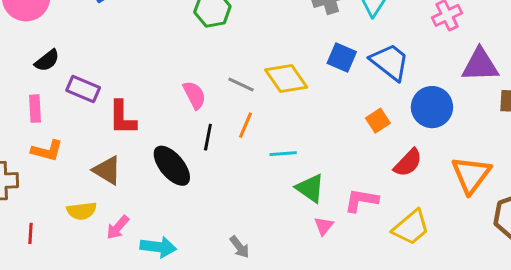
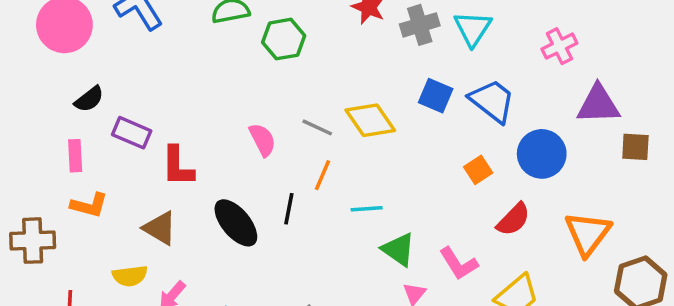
black line: (208, 137) -> (289, 209), moved
pink L-shape: (361, 200) -> (459, 264), turned -132

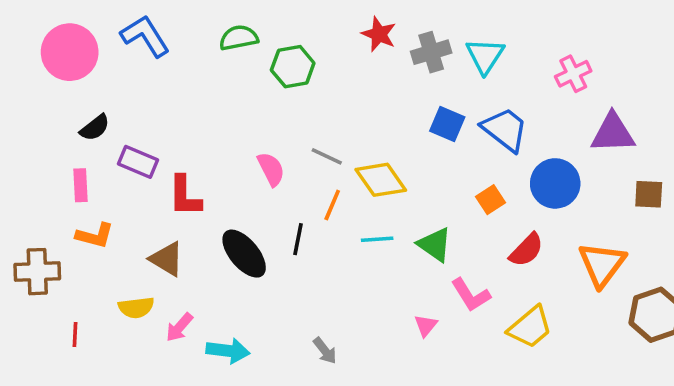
yellow diamond: (370, 120) -> (381, 180), moved
brown square: (635, 147) -> (649, 194), moved
green triangle: (399, 249) -> (435, 245), moved

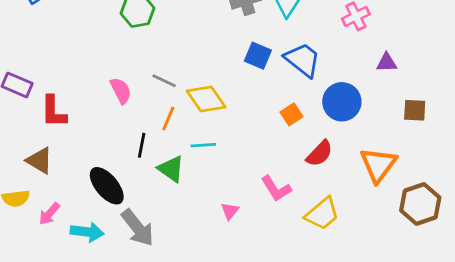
purple triangle: (613, 133) -> (387, 63), size x0.6
green triangle: (435, 245) -> (171, 169), moved
black ellipse: (244, 254) -> (107, 186), moved
pink triangle: (426, 325) -> (230, 211), moved
gray arrow: (325, 351) -> (138, 228), moved, size x1.8

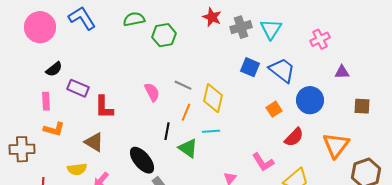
yellow diamond: (206, 99) -> (213, 98), turned 48

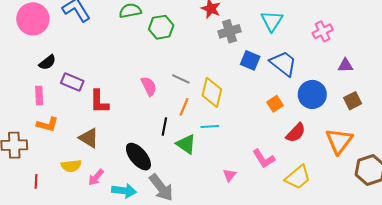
gray cross: (241, 27) -> (229, 31), moved
brown square: (362, 106) -> (353, 101), moved, turned -30

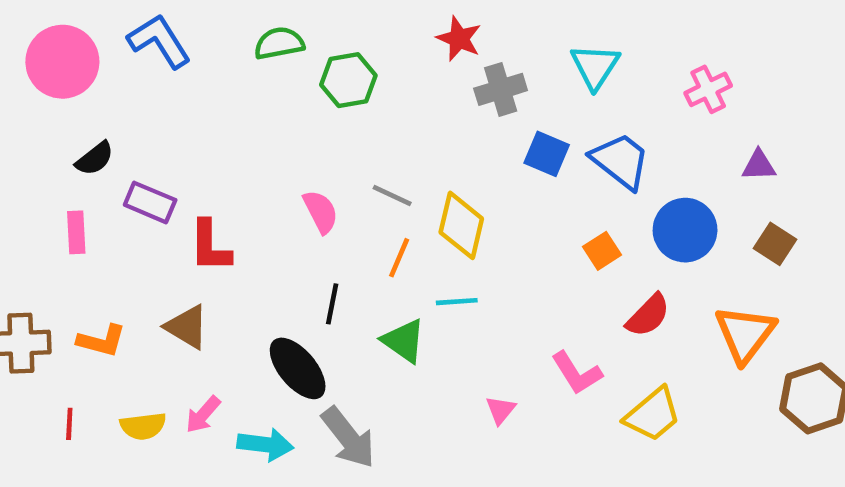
brown square: (353, 101) -> (775, 244), turned -30
orange L-shape: (47, 124) -> (102, 341), moved
black line: (164, 127) -> (332, 304), moved
yellow semicircle: (71, 166) -> (143, 426), moved

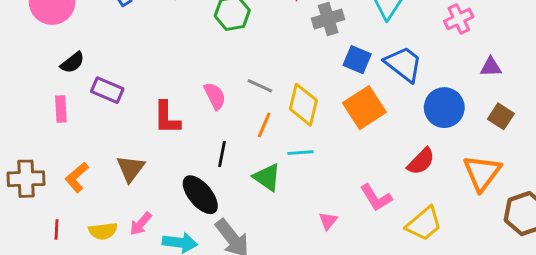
red L-shape: (210, 246) -> (167, 118), moved
orange square: (602, 251) -> (364, 108), moved, size x1.8
brown triangle: (187, 327) -> (131, 169), turned 36
orange L-shape: (102, 341) -> (77, 177), turned 124

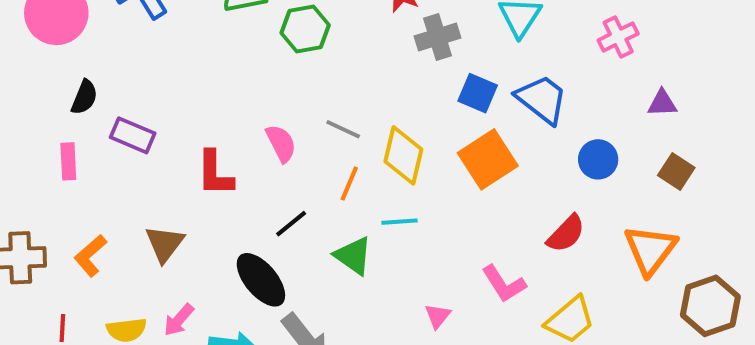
black semicircle: (72, 63) -> (84, 97), turned -30
blue circle: (444, 108) -> (598, 159), size x0.7
black line: (222, 154) -> (291, 224), turned 40

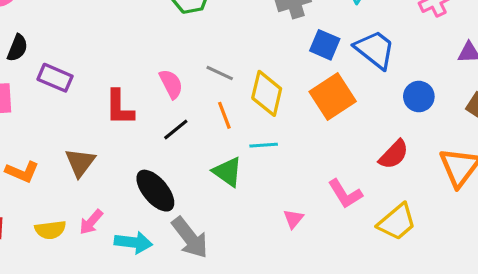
orange line: (349, 183) -> (224, 115), turned -44
black line: (291, 224) -> (176, 129), moved
orange L-shape: (90, 256) -> (22, 172), turned -116

